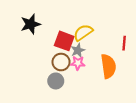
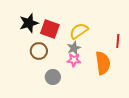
red square: (64, 41) -> (50, 29), moved
brown circle: (61, 62) -> (39, 51), moved

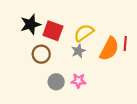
pink star: (74, 60) -> (78, 81), moved
orange semicircle: (103, 63) -> (109, 49), moved, turned 35

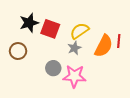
brown circle: (41, 54) -> (18, 51), moved
pink star: (78, 81) -> (74, 76), size x1.6
gray circle: (56, 82) -> (53, 68), moved

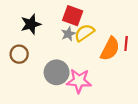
red square: (50, 29) -> (73, 16), moved
gray star: (74, 48) -> (68, 34), moved
gray circle: (53, 68) -> (57, 72), size x1.5

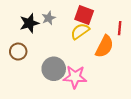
red square: (73, 16) -> (84, 15), moved
gray star: (68, 34) -> (49, 18), moved
red line: (126, 43) -> (120, 28), moved

